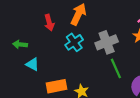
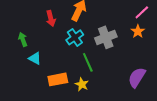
green arrow: (20, 44) -> (23, 39), turned 64
green line: (116, 68) -> (88, 62), moved

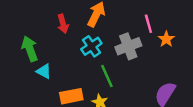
pink line: (142, 12) -> (148, 24), moved, turned -63
green arrow: (23, 39) -> (30, 49), size x1.5

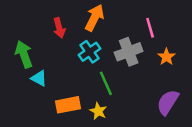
orange star: (166, 39) -> (166, 57), moved

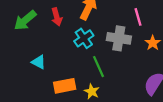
gray cross: (129, 52) -> (119, 38), turned 30
green arrow: (24, 54) -> (25, 20), moved, turned -110

